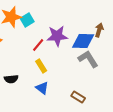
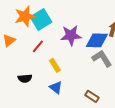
cyan square: (27, 20) -> (41, 19), size x1.5
red line: (38, 45) -> (38, 46), moved

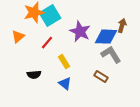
purple star: (71, 35) -> (80, 32), turned 30
brown rectangle: (92, 96) -> (101, 77), moved

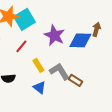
gray L-shape: (111, 55) -> (59, 71), moved

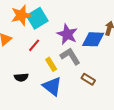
gray L-shape: (59, 71) -> (70, 56), moved
blue triangle: (39, 87) -> (52, 86), size x1.5

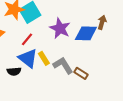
gray L-shape: (70, 56) -> (63, 65), moved
blue triangle: (52, 86) -> (28, 58), moved

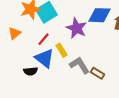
blue diamond: (86, 33) -> (100, 15), moved
yellow rectangle: (44, 58) -> (62, 50), moved

